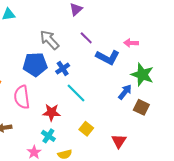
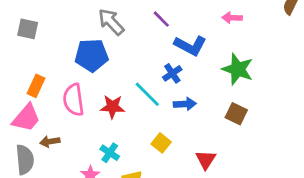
pink arrow: (131, 43) -> (232, 18), moved
blue cross: (63, 69) -> (172, 73), moved
blue arrow: (125, 92) -> (185, 104), moved, turned 49
red star: (51, 112) -> (112, 107), moved

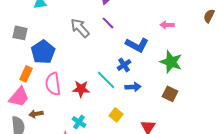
purple line: (161, 19) -> (108, 23), moved
blue pentagon: (92, 55) -> (43, 52), moved, turned -30

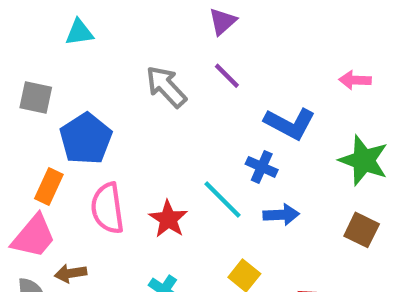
blue cross: (124, 65) -> (262, 167), turned -32
red star: (81, 89) -> (168, 219), turned 30

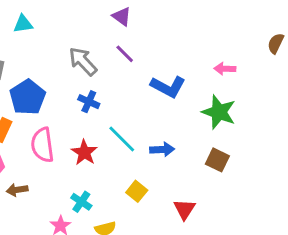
purple triangle: (223, 21) -> (122, 16), turned -42
pink arrow: (355, 80) -> (225, 69), moved
blue cross: (262, 167) -> (89, 102), moved

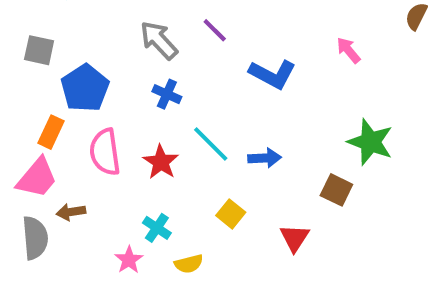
pink arrow: (225, 69) -> (348, 50), turned 48
green star: (219, 112) -> (370, 142), moved
brown square: (217, 160) -> (336, 190), moved

